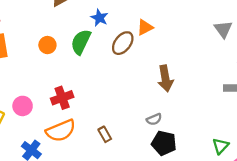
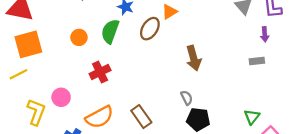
red cross: (62, 98) -> (100, 72), moved
gray semicircle: (154, 119) -> (187, 98), turned -88
brown rectangle: (105, 134) -> (141, 117), size x1.5

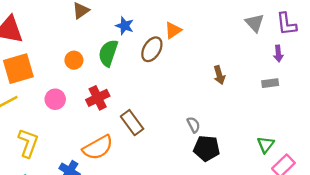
brown arrow: (194, 58) -> (219, 75), moved, size x0.7
pink circle: (61, 97) -> (55, 99), moved
brown rectangle: (141, 117) -> (132, 123), moved

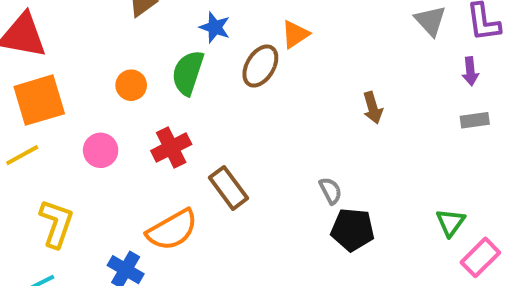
gray rectangle: (270, 83) -> (475, 120), moved

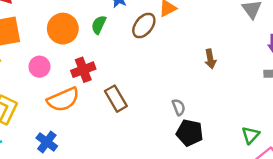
green semicircle: (188, 73) -> (99, 25), size x0.7
orange circle: (131, 85) -> (63, 29), size x1.6
orange semicircle: (172, 230) -> (63, 100), moved

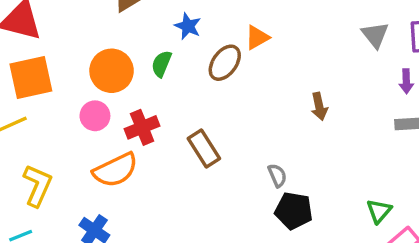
pink circle: (40, 67) -> (95, 116), moved
brown rectangle: (116, 99) -> (204, 148), moved

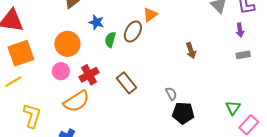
blue star: (188, 26) -> (96, 22), moved
green semicircle: (161, 64) -> (110, 40), moved

